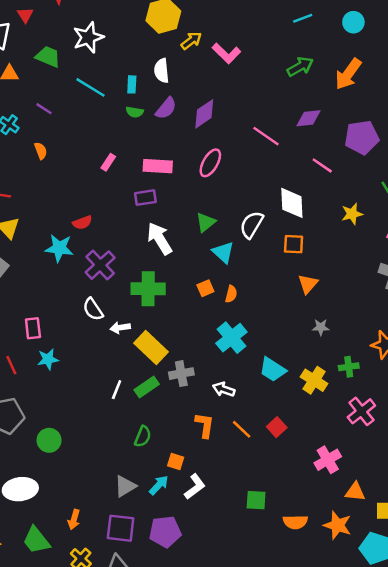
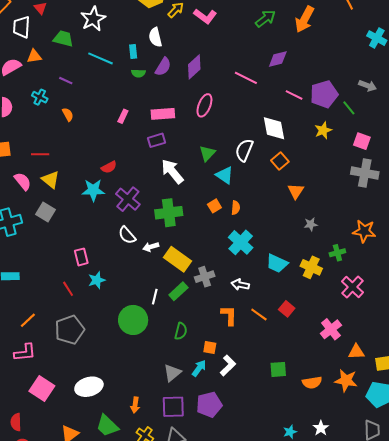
purple pentagon: (362, 137) -> (324, 94), moved
orange square: (294, 244) -> (280, 161), turned -36
green circle: (49, 440) -> (133, 320), moved, size x1.5

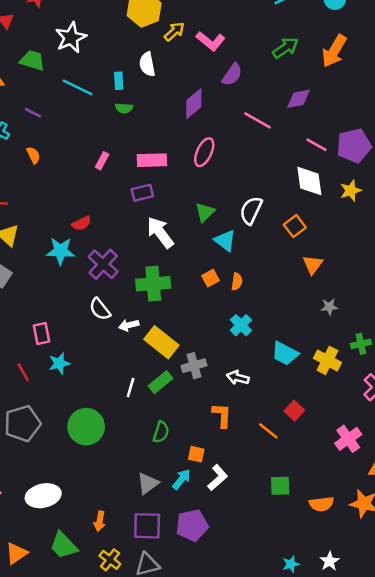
purple semicircle: (163, 67) -> (232, 75), moved
white diamond: (274, 128) -> (309, 181), moved
cyan cross: (241, 242) -> (241, 325), size x0.7
orange line: (259, 315) -> (268, 431), moved
green circle: (133, 320) -> (86, 427), moved

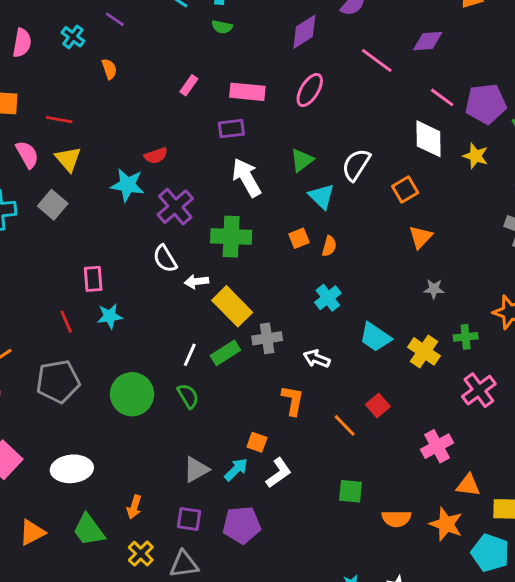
yellow star: (351, 191) -> (476, 156), turned 30
green semicircle: (161, 432) -> (188, 396), moved, turned -55
purple square: (147, 526) -> (189, 519), size x0.7

